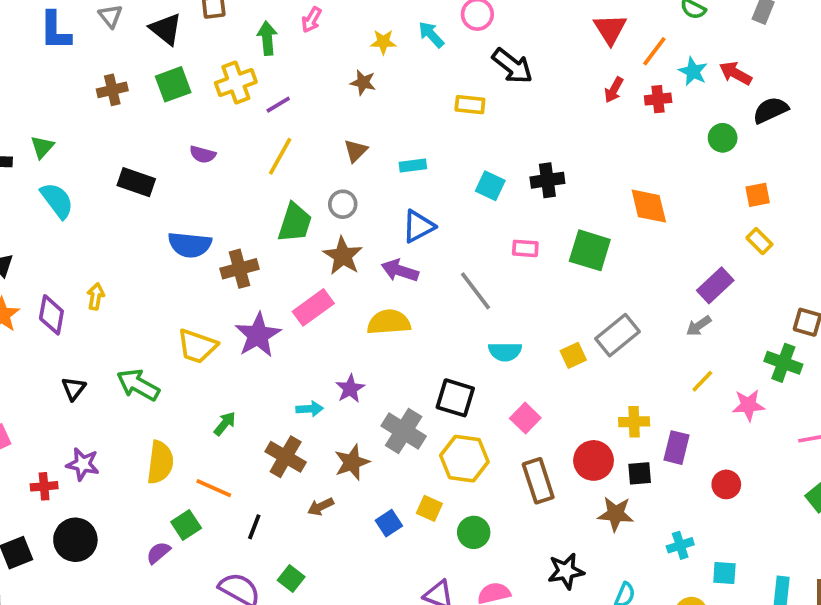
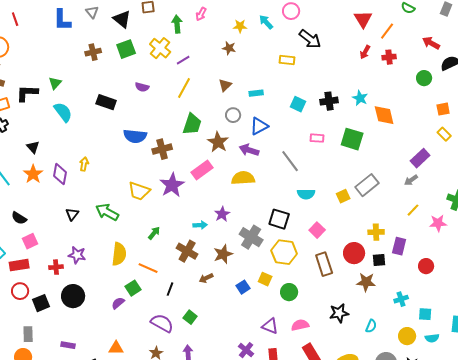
cyan star: (693, 71) -> (360, 98), moved
yellow cross: (236, 82) -> (160, 48), turned -30
gray circle: (343, 204) -> (233, 115), moved

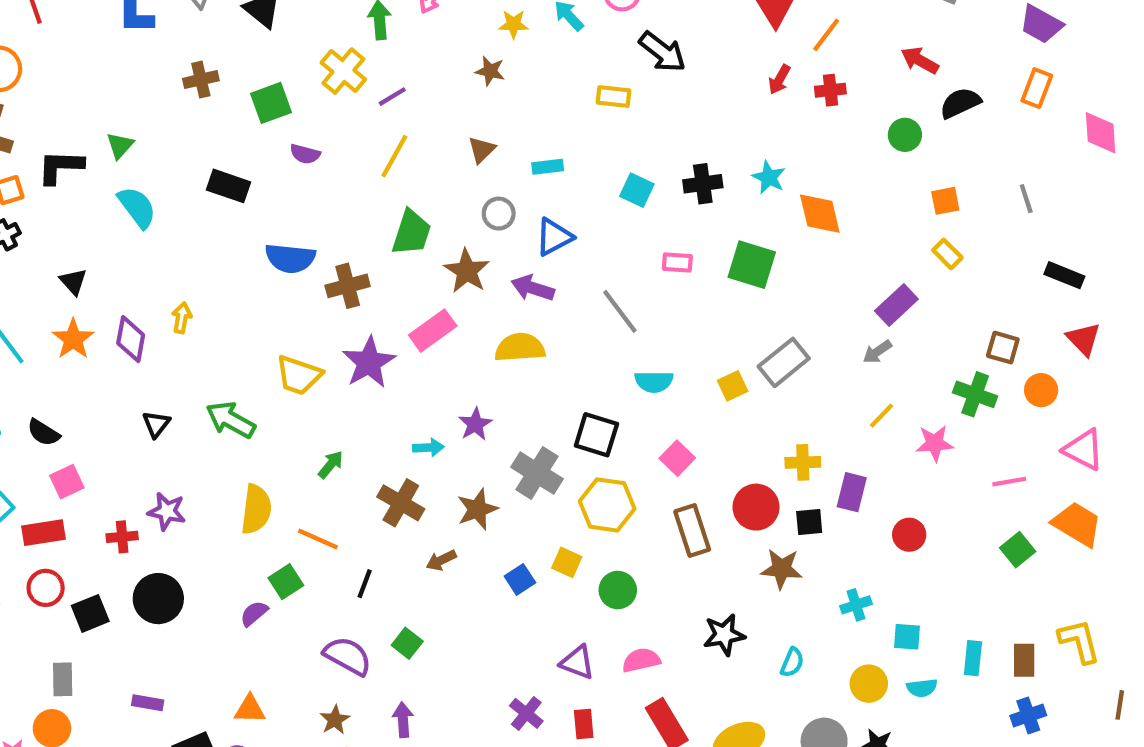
green square: (126, 49) -> (271, 103), moved

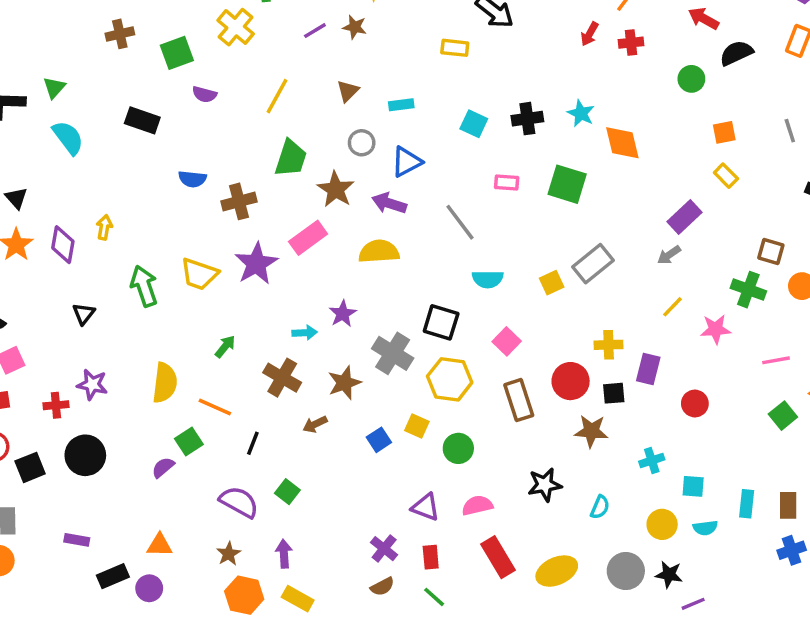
purple line: (392, 97) -> (315, 31), moved
blue semicircle: (290, 258) -> (192, 179), size x0.7
green arrow: (231, 420) -> (144, 286), moved, turned 42

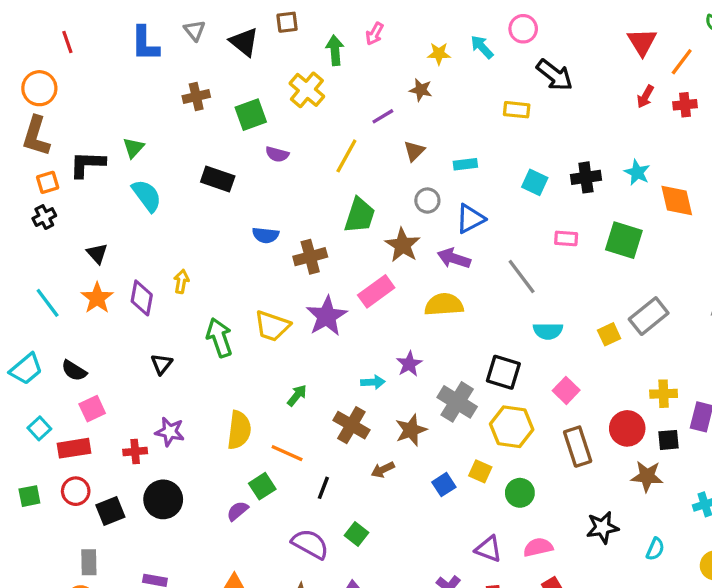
purple line: (315, 31) -> (383, 116), moved

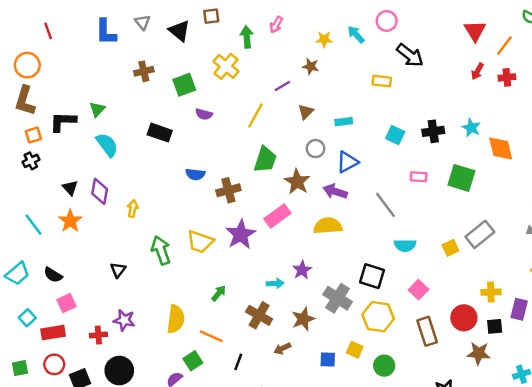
purple diamond: (142, 298) -> (100, 191), moved
blue square: (444, 485) -> (328, 359), turned 35

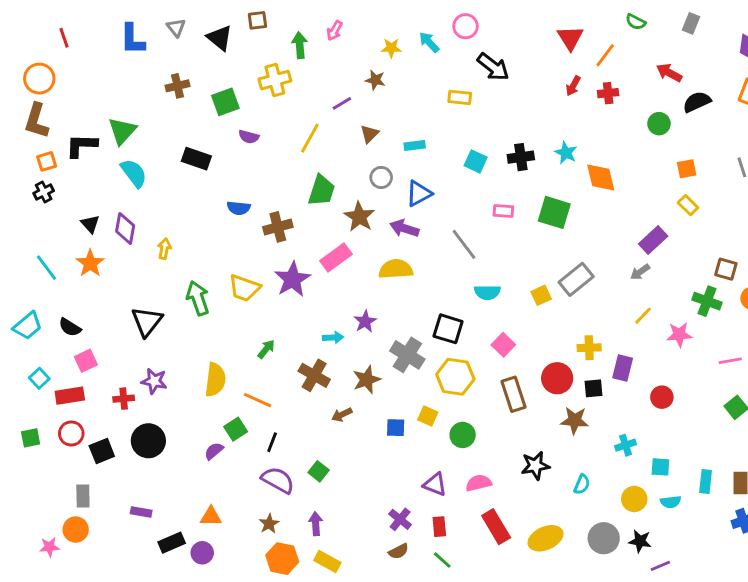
yellow cross: (226, 66) -> (275, 80), turned 35
green triangle: (97, 109) -> (122, 131), size x1.5
black triangle: (118, 270) -> (147, 321), size x1.6
black line: (238, 362) -> (272, 442), moved

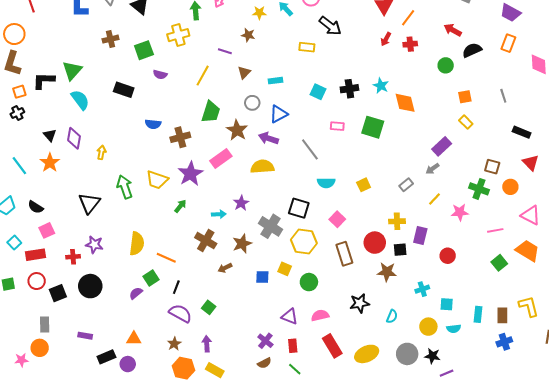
purple line: (342, 103) -> (225, 51), turned 48
gray rectangle: (576, 279) -> (406, 185), moved, size x0.6
green arrow: (266, 349) -> (180, 206), moved

